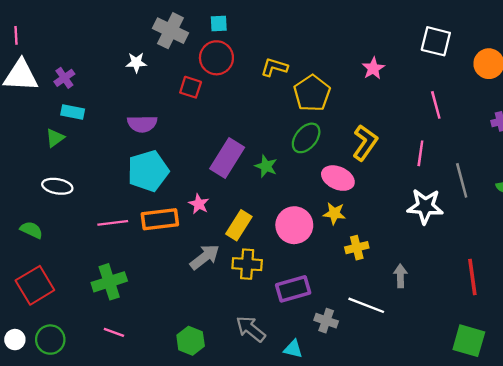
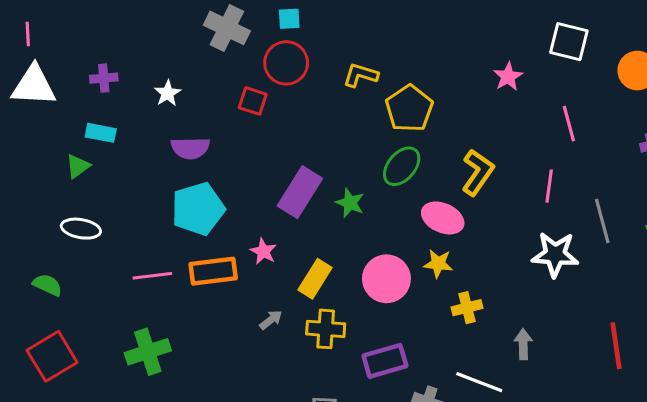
white star: (136, 62) -> (168, 93), moved, turned -30
pink star: (373, 68) -> (508, 77), moved
purple cross: (64, 78) -> (104, 78), moved, turned 30
gray arrow: (205, 257) -> (271, 320), size x0.6

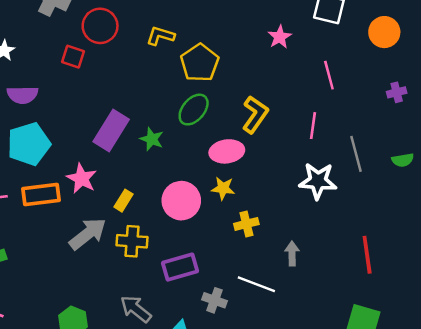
pink ellipse: (443, 218) -> (227, 151), turned -32
pink star: (263, 251) -> (82, 178), size x1.4
yellow rectangle: (315, 279) -> (123, 201), size x0.7
gray arrow: (271, 320) -> (88, 234), size x2.0

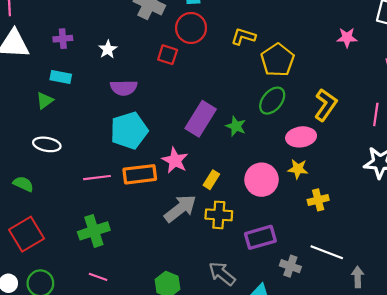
pink star: (280, 37) -> (347, 38), turned 30
gray arrow: (292, 254) -> (358, 277), moved

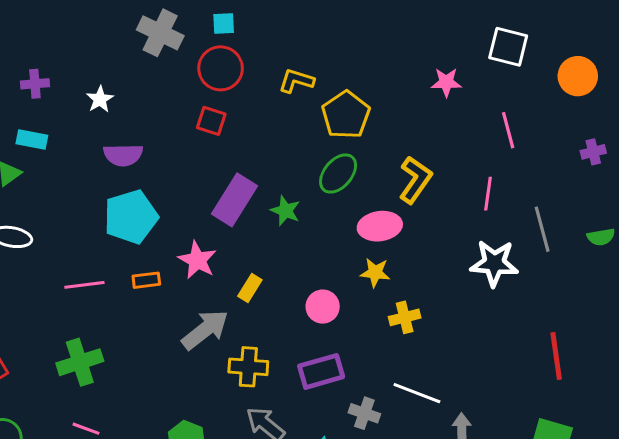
red square: (168, 55) -> (211, 121), moved
orange rectangle: (140, 174) -> (146, 280), size x0.6
pink circle: (262, 180) -> (323, 307), moved, size x0.7
yellow cross: (219, 215) -> (248, 367), moved

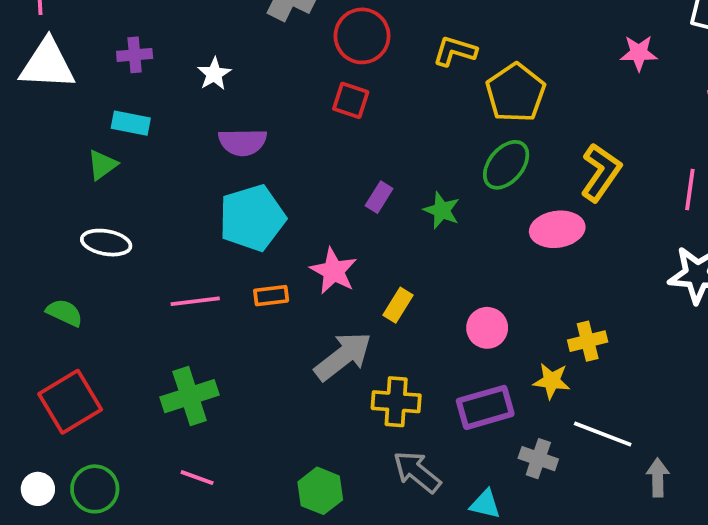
purple rectangle: (234, 200) -> (379, 197), size x0.5
yellow star: (375, 272) -> (552, 381), moved

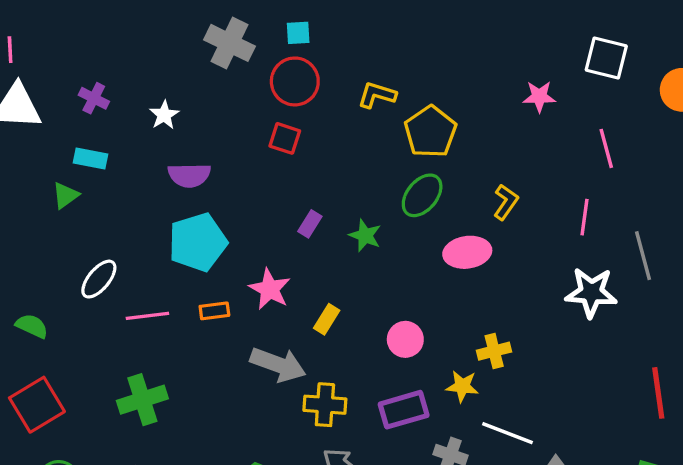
purple cross: (135, 55) -> (94, 98), turned 32
yellow L-shape: (601, 172) -> (506, 202), size x0.7
white ellipse: (106, 243) -> (99, 279), moved, turned -60
gray arrow: (343, 356) -> (278, 364), turned 58

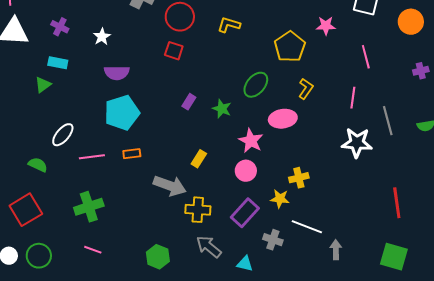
yellow pentagon: (430, 132) -> (290, 47), moved
pink star: (270, 289) -> (251, 141), moved
green semicircle: (32, 326) -> (38, 165), moved
purple rectangle: (404, 410) -> (245, 213), turned -32

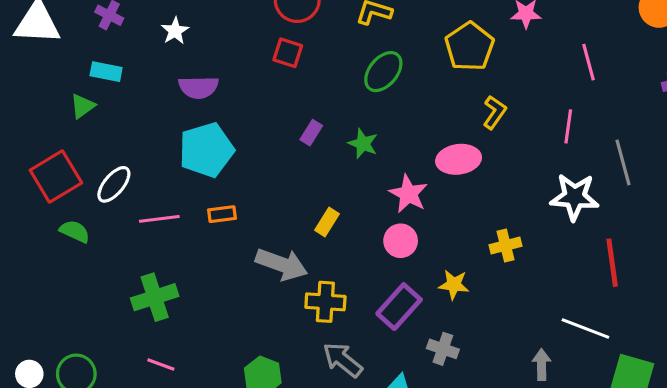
green ellipse: (256, 85) -> (383, 72), moved
yellow cross: (299, 178) -> (506, 245), moved
red line: (397, 203) -> (612, 263), moved
red square: (26, 210) -> (56, 177), moved
white line: (307, 227) -> (585, 328), moved

